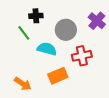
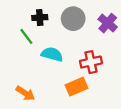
gray circle: (66, 30) -> (73, 19), moved
orange rectangle: (58, 76) -> (76, 87), moved

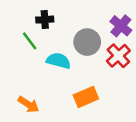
gray circle: (73, 19) -> (87, 42), moved
red cross: (91, 62) -> (118, 56), moved, turned -30

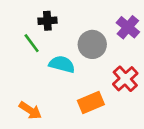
red cross: (118, 56) -> (125, 79), moved

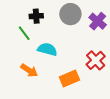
gray circle: (92, 44) -> (70, 14), moved
orange arrow: (30, 110) -> (29, 70), moved

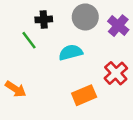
cyan semicircle: (47, 49) -> (71, 52), moved, turned -30
orange arrow: (29, 70) -> (16, 89), moved

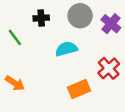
green line: (29, 40) -> (15, 37), moved

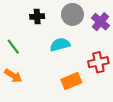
green line: (15, 37) -> (13, 47), moved
red cross: (109, 68) -> (98, 62), turned 30

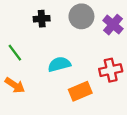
cyan semicircle: (60, 45) -> (59, 64), moved

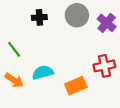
cyan semicircle: (59, 64) -> (43, 73), moved

